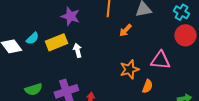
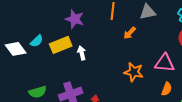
orange star: (129, 69) -> (134, 72), turned 30
orange semicircle: (147, 86) -> (167, 89), moved

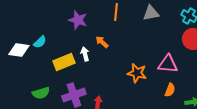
orange arrow: (130, 33) -> (102, 42), moved, turned 88
yellow rectangle: (61, 45) -> (64, 62), moved
white diamond: (16, 49) -> (19, 50), turned -45

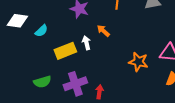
white diamond: (19, 50) -> (17, 21), moved

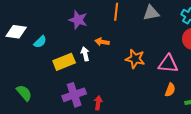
orange arrow: (103, 31) -> (102, 42), turned -32
orange star: (138, 62) -> (135, 59), moved
green semicircle: (42, 82) -> (24, 93), moved, turned -114

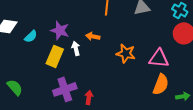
purple star: (78, 20) -> (60, 30), moved
yellow rectangle: (64, 62) -> (55, 56), turned -45
orange semicircle: (170, 90) -> (161, 84), size x1.5

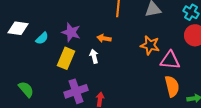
white arrow: (76, 48) -> (94, 56), moved
orange star: (126, 53) -> (150, 45), moved
orange semicircle: (161, 84) -> (172, 86), turned -35

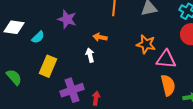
purple star: (71, 32) -> (67, 19), moved
yellow rectangle: (66, 58) -> (48, 66), moved
green semicircle: (26, 89) -> (14, 77), moved

